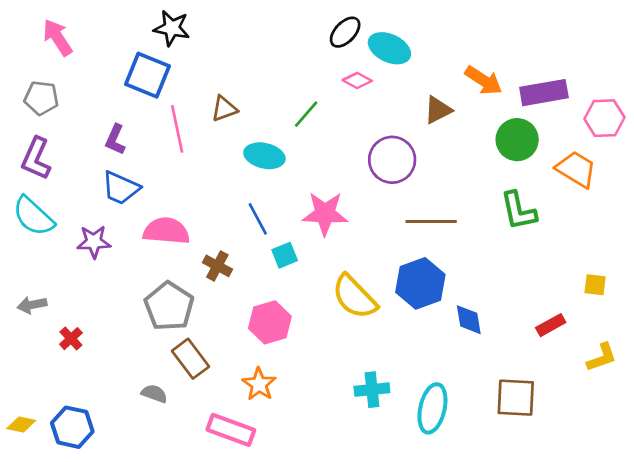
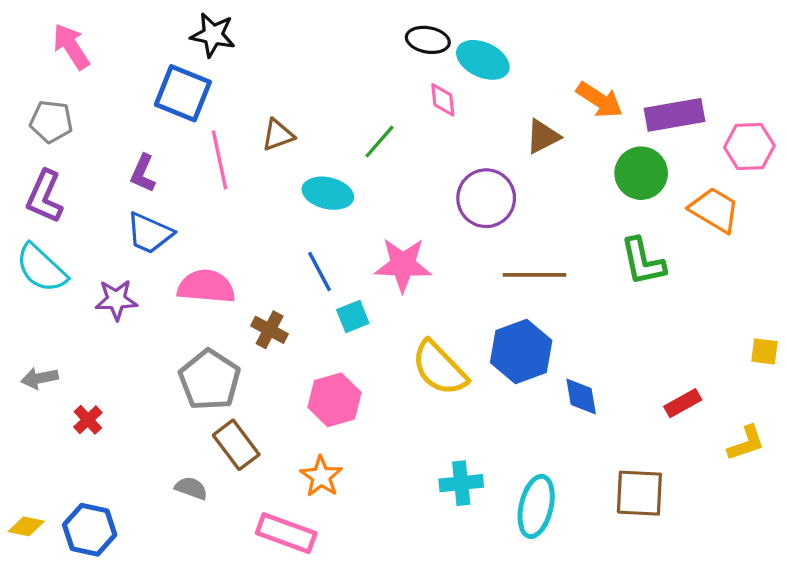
black ellipse: (345, 32) -> (428, 40), turned 56
pink diamond: (357, 80) -> (443, 100), turned 56
yellow square: (595, 285) -> (764, 351), moved

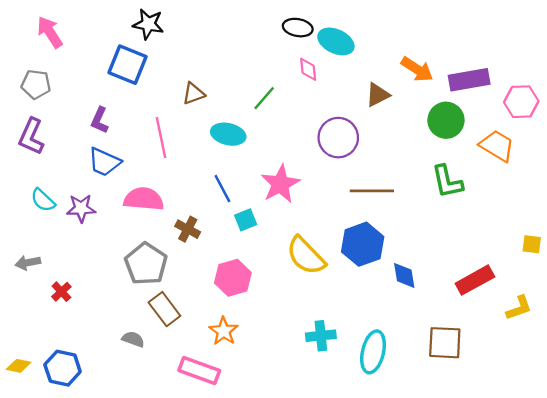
pink line: (220, 160) -> (161, 138), moved
pink star: (403, 265) -> (280, 184), turned -30
cyan semicircle: (41, 268) -> (43, 200), moved, size x0.7
red rectangle: (683, 403) -> (475, 280), size x1.5

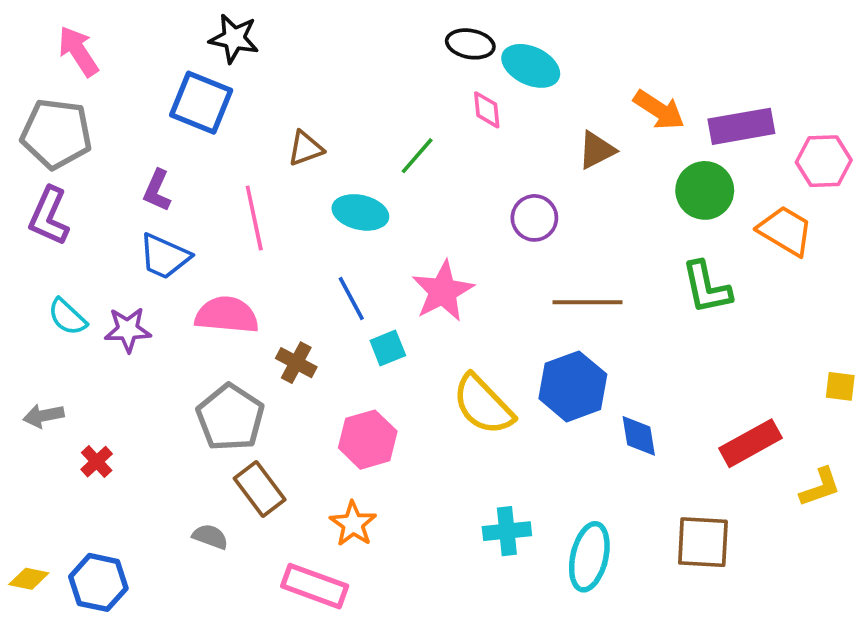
gray pentagon: (36, 84) -> (56, 134), size x1.5
purple circle: (338, 138) -> (534, 218), size x0.7

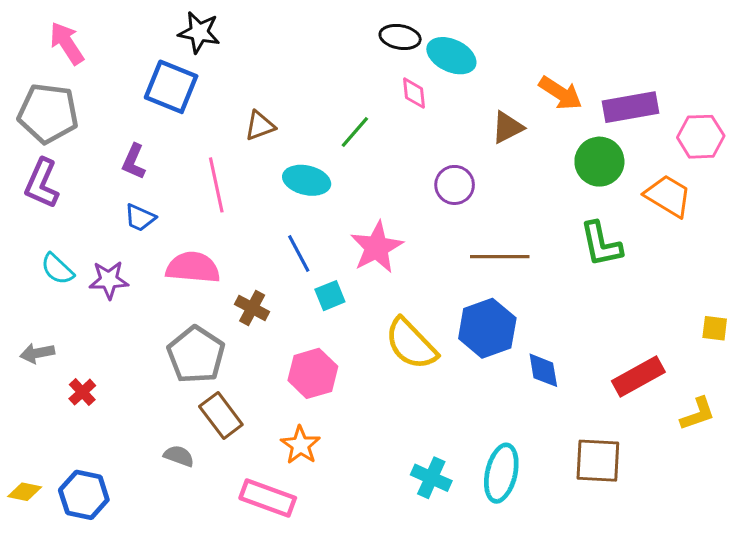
blue trapezoid: (164, 256) -> (140, 218), size x0.7
cyan cross: (507, 531) -> (431, 478), moved, turned 30

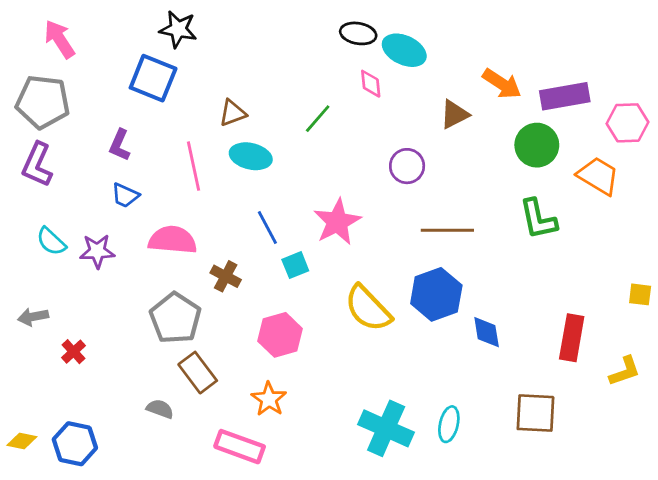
cyan ellipse: (307, 180) -> (251, 156), moved
red rectangle: (638, 377) -> (572, 338), turned -51
cyan ellipse: (501, 473) -> (449, 424), size x0.7
cyan cross: (431, 478) -> (386, 428), size x1.5

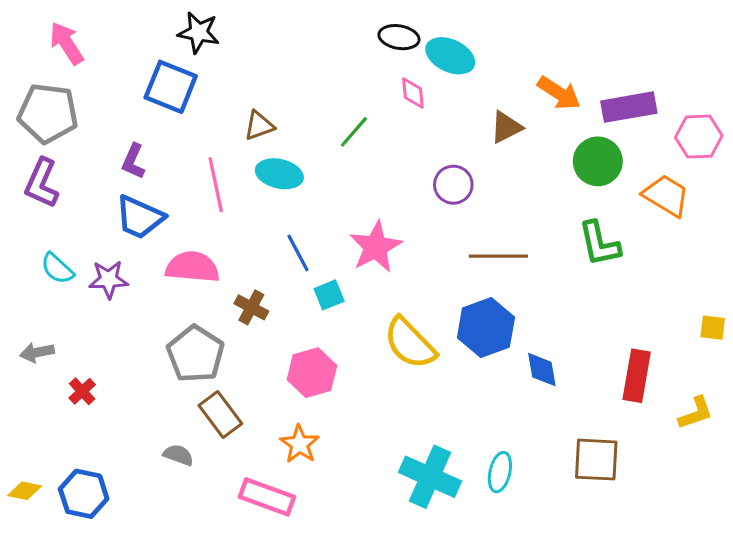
blue trapezoid: (125, 195) -> (140, 217), size x1.6

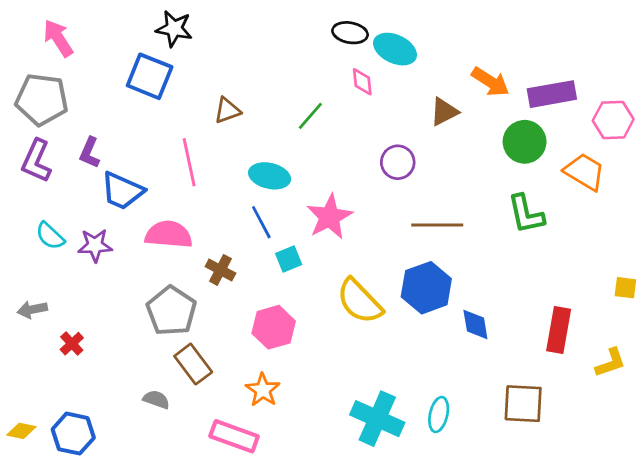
purple L-shape: (133, 161) -> (90, 153), moved
cyan ellipse: (279, 174) -> (270, 176), moved

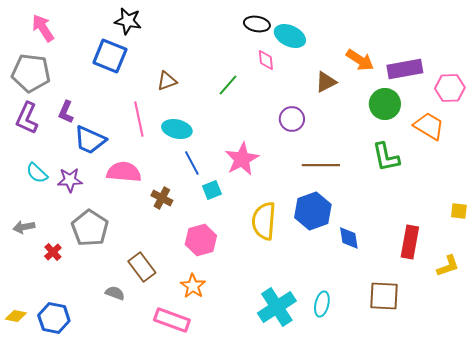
cyan ellipse: (270, 176) -> (177, 129), moved
yellow semicircle: (360, 301) -> (264, 221), turned 48
gray pentagon: (171, 311) -> (90, 228), moved
cyan cross: (377, 419) -> (277, 307), turned 33

